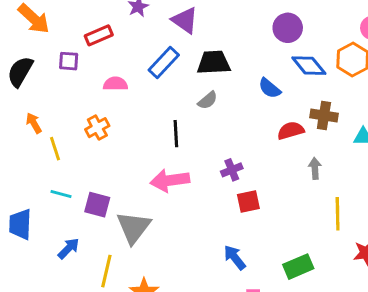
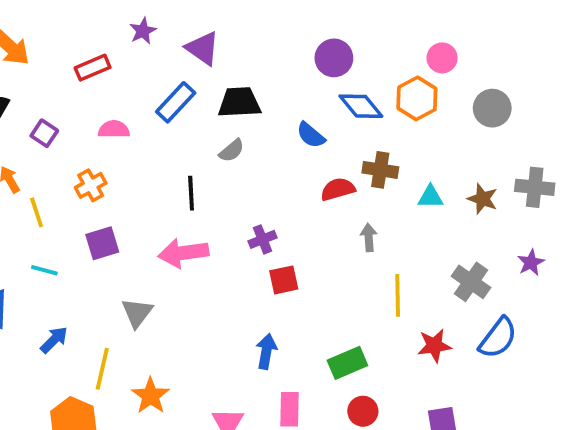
purple square: (69, 61) -> (44, 133), moved, turned 30
purple square: (97, 205) -> (102, 243), moved, turned -32
gray triangle: (134, 227) -> (137, 313), size x0.7
blue arrow: (235, 257) -> (266, 351), turned 48

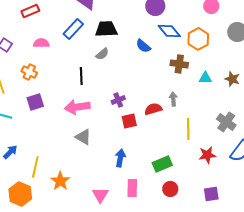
orange hexagon: (417, 98) -> (198, 39), moved
orange cross: (91, 185) -> (29, 72), turned -35
red semicircle: (338, 189) -> (153, 109), moved
gray triangle: (137, 313) -> (83, 137), moved, turned -36

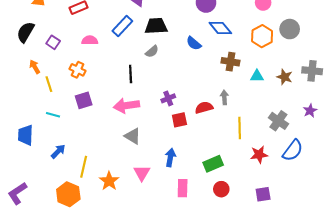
orange hexagon: (198, 39) -> (262, 36), moved
pink triangle: (100, 195) -> (142, 173), moved

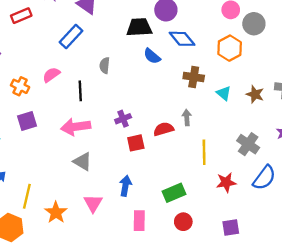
black trapezoid: (156, 26) -> (139, 27), moved
gray circle: (290, 29) -> (254, 24), moved
pink semicircle: (90, 40) -> (51, 75), moved, turned -35
gray semicircle: (152, 51) -> (105, 65), turned 136
cyan triangle: (257, 76) -> (224, 93), turned 40

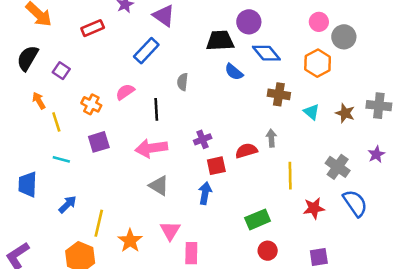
blue semicircle: (264, 178) -> (355, 203), turned -72
blue arrow: (125, 186) -> (205, 193), moved
pink rectangle: (139, 221) -> (191, 253), moved

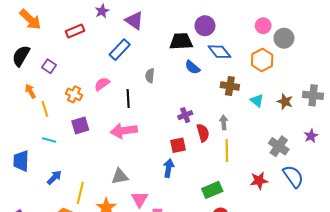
purple cross: (203, 139) -> (185, 115), moved
red semicircle: (246, 151) -> (203, 133), turned 90
yellow line: (290, 176) -> (227, 150), moved
gray triangle: (159, 186) -> (120, 176), moved, turned -42

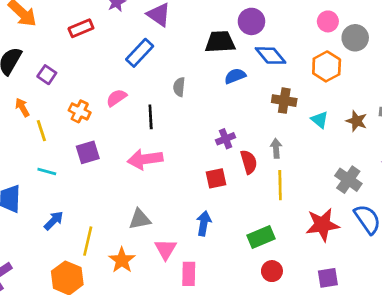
blue semicircle: (192, 67) -> (235, 76), turned 119
blue arrow: (169, 168) -> (204, 223), moved
red star: (259, 181) -> (322, 225), size x1.4

